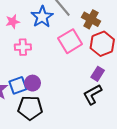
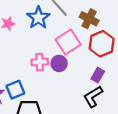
pink cross: (23, 47) -> (40, 62), moved
purple circle: (33, 83) -> (59, 63), moved

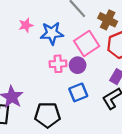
blue star: (38, 18) -> (52, 33), moved, turned 30
blue square: (15, 90) -> (78, 92), moved

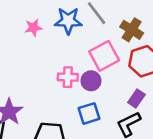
blue star: (52, 33) -> (68, 21), moved

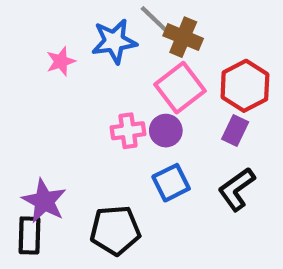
brown cross: (132, 30) -> (183, 37), moved
purple rectangle: (136, 99) -> (235, 130), moved

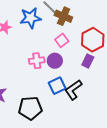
pink square: (180, 88) -> (62, 40), size x0.6
black L-shape: (237, 189) -> (73, 90), moved

